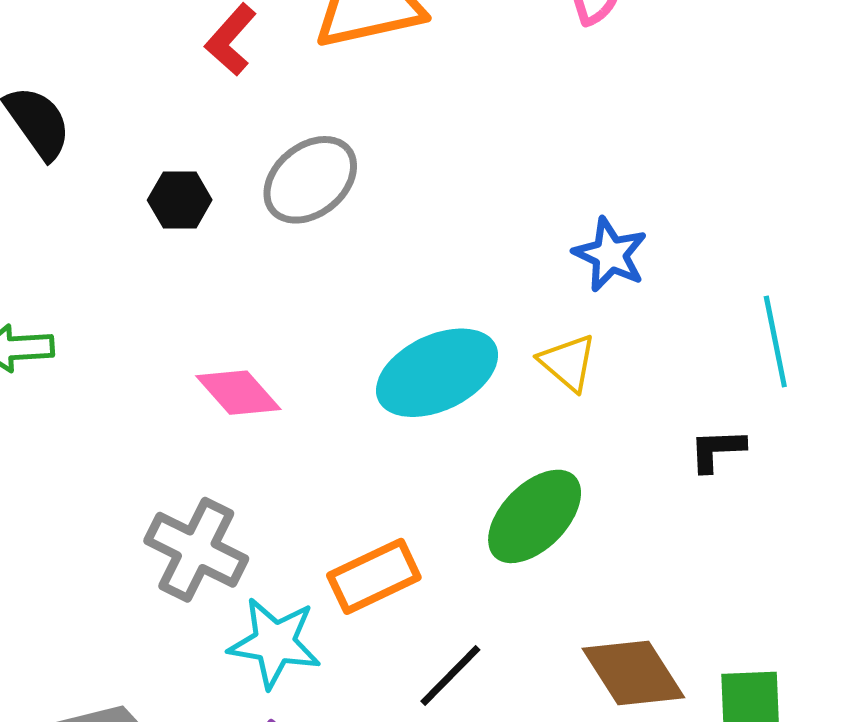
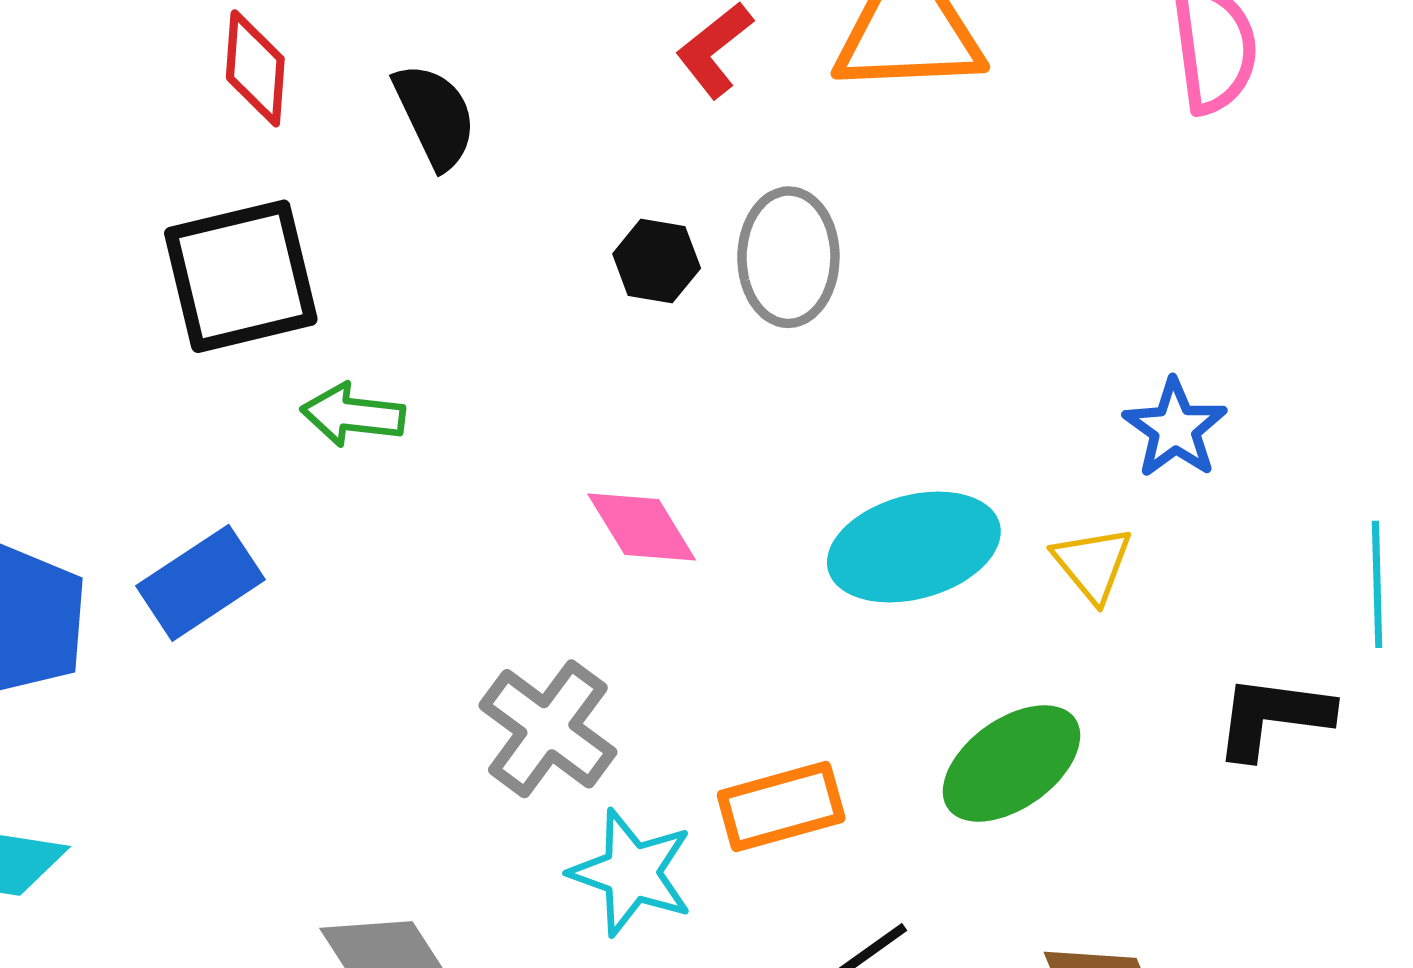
gray ellipse: (310, 180) -> (788, 257), turned -60
black hexagon: (180, 200) -> (657, 261), moved
black L-shape: (717, 450) -> (1273, 717), size x1.5

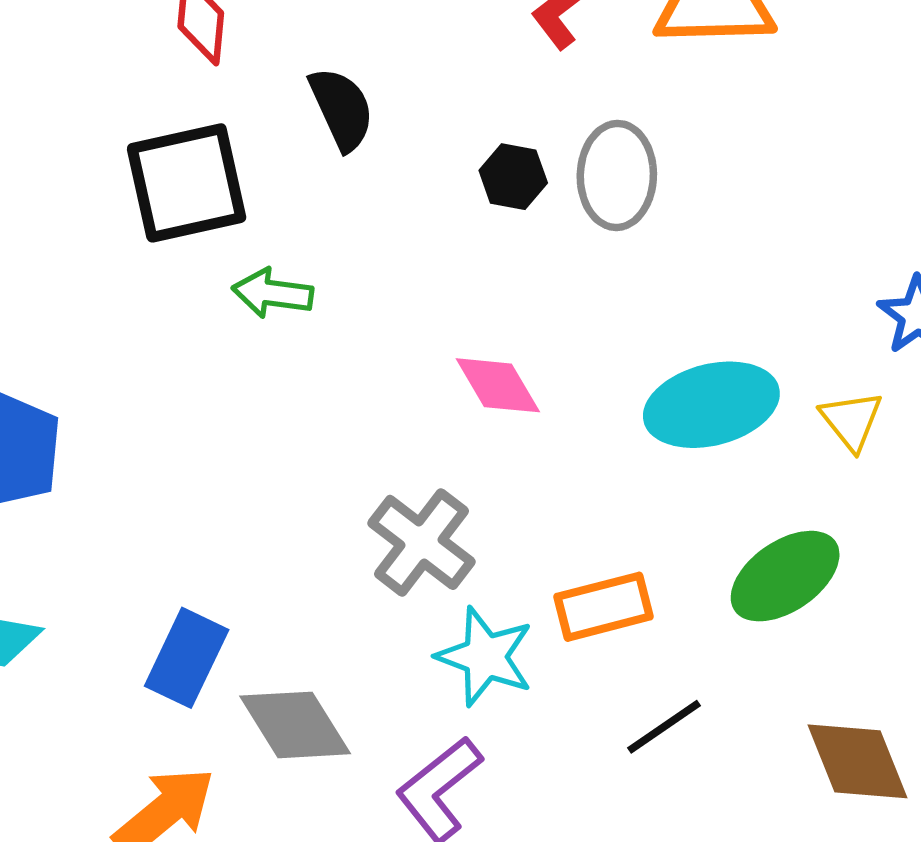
black semicircle: (435, 116) -> (342, 109), moved
blue rectangle: (201, 583) -> (187, 658), moved, turned -32

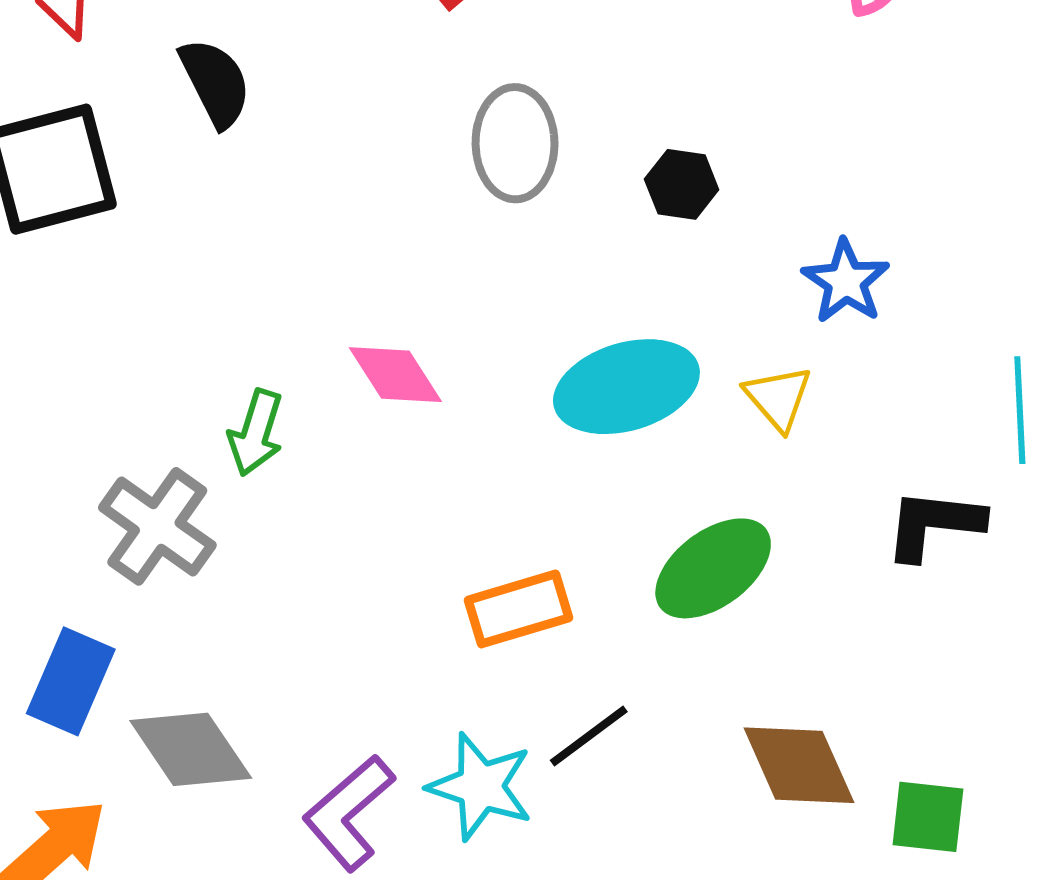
black hexagon: (513, 177) -> (682, 184), moved
green arrow: (273, 293) -> (256, 433), moved, turned -78
gray cross: (421, 542) -> (157, 526), moved
cyan star: (485, 657) -> (481, 787), moved

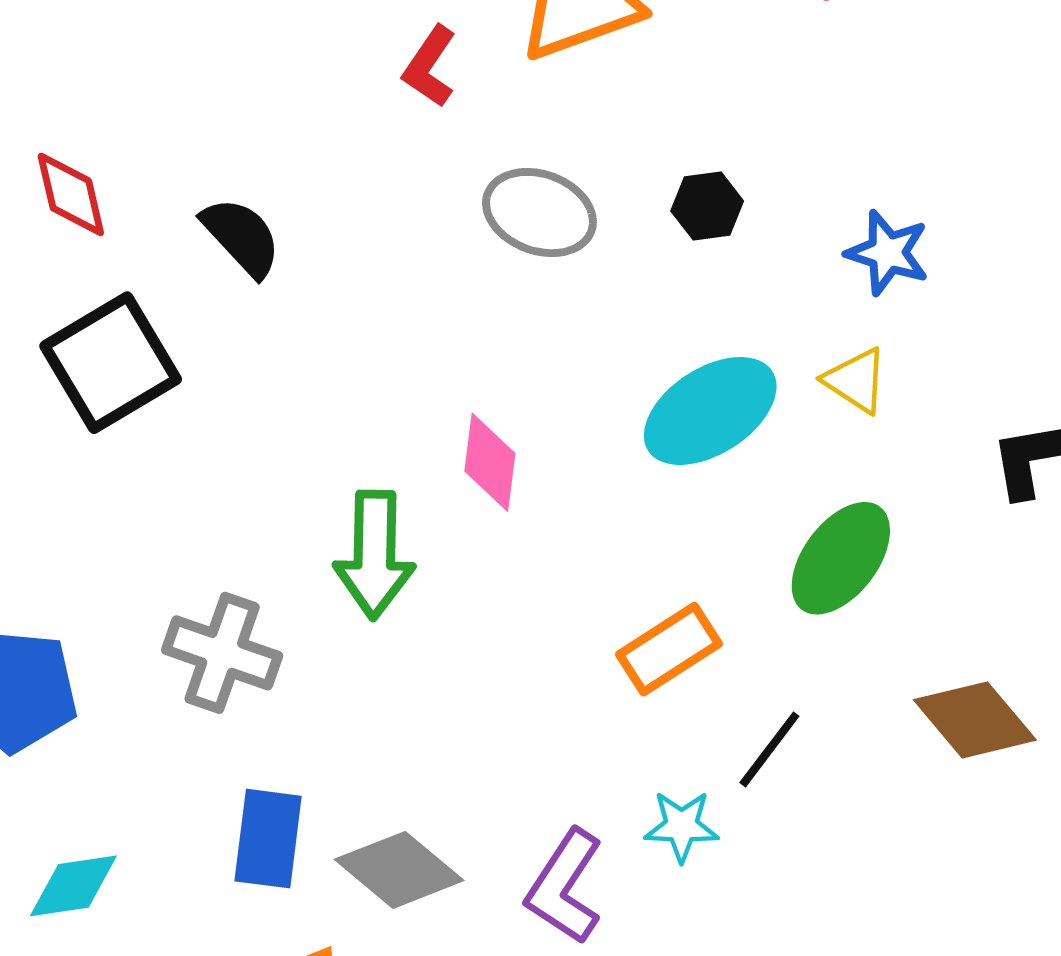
gray ellipse: (515, 143) -> (539, 213), turned -53
pink diamond: (395, 375) -> (490, 462), turned 56
green arrow: (256, 433) -> (374, 555), size x1.5
gray cross: (157, 526) -> (222, 653), moved
cyan star: (481, 787) -> (682, 826), size x0.7

